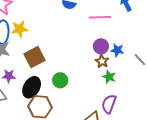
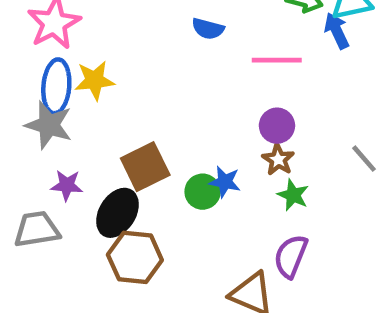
blue star: (117, 50) -> (225, 182), moved
brown square: (34, 57) -> (145, 167), moved
green circle: (60, 80) -> (203, 192), moved

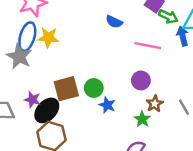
brown star: (278, 159) -> (155, 104), moved
purple star: (67, 185) -> (32, 100), moved
green circle: (203, 192) -> (94, 88), moved

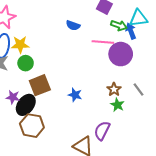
green arrow: (168, 16) -> (119, 25), moved
purple circle: (141, 80) -> (121, 54), moved, size x1.5
green circle: (94, 88) -> (26, 63), moved
green star: (142, 119) -> (117, 105), moved

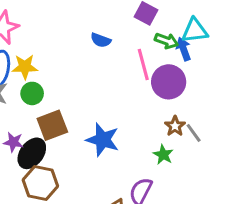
pink line: (103, 42) -> (143, 64), turned 70
brown star: (114, 89) -> (175, 126), moved
blue star: (75, 95) -> (103, 140), size x1.6

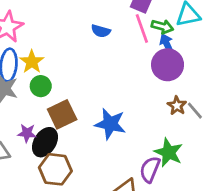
blue arrow: (184, 49) -> (167, 44), moved
pink line: (143, 64) -> (142, 28), moved
yellow star: (25, 67) -> (32, 62), turned -30
green star: (163, 155) -> (169, 152), moved, size x1.5

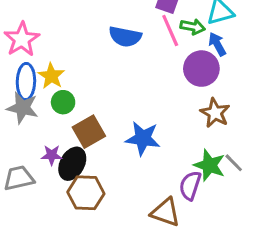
blue semicircle: (101, 31) -> (125, 37), size x1.5
blue arrow: (167, 44) -> (217, 44), moved
brown star: (177, 106) -> (215, 113), size x1.4
gray line: (195, 111) -> (234, 163), moved

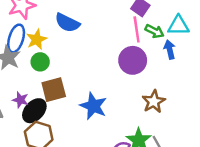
blue semicircle: (125, 37) -> (67, 23), moved
purple circle: (201, 69) -> (133, 60), moved

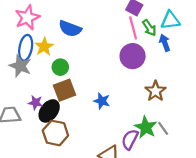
green arrow: (155, 31) -> (149, 28), turned 35
green circle: (40, 62) -> (60, 67), moved
blue star: (93, 106) -> (102, 101), size x0.7

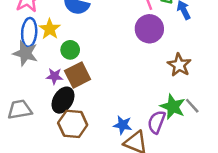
blue star: (102, 101) -> (123, 125), moved
purple star: (36, 103) -> (54, 76), moved

